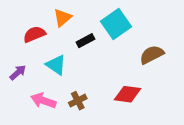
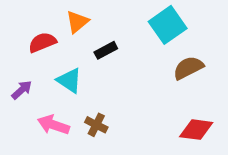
cyan square: (116, 24) -> (168, 25), moved
red diamond: (128, 94) -> (196, 130), moved
brown cross: (78, 101) -> (96, 125), turned -36

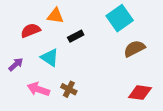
orange triangle: (77, 22) -> (55, 16), turned 48

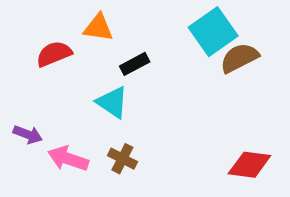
brown semicircle: (134, 49) -> (239, 58), moved
cyan triangle: (50, 58) -> (112, 102), moved
purple arrow: (16, 64) -> (28, 134), moved, turned 63

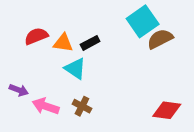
orange triangle: (98, 28) -> (63, 43), moved

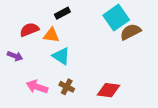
black rectangle: (90, 43) -> (62, 13), moved
purple arrow: (19, 90) -> (15, 56), moved
red diamond: (167, 110) -> (109, 90), moved

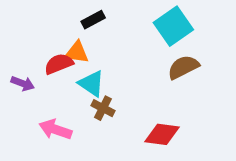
red semicircle: (29, 30) -> (59, 64), moved
brown semicircle: (130, 32) -> (183, 67), moved
brown cross: (67, 87) -> (103, 108), moved

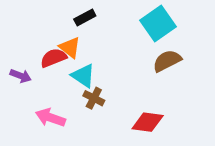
orange triangle: (77, 52) -> (70, 47), turned 30

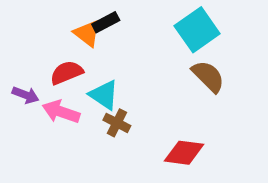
orange triangle: (70, 47) -> (87, 33), moved
brown semicircle: (167, 61) -> (208, 76), turned 72
pink arrow: (50, 118) -> (61, 112), moved

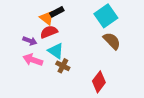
red semicircle: (67, 73) -> (49, 32), moved
purple arrow: (26, 95) -> (30, 41), moved
red diamond: (184, 153) -> (99, 82), turned -60

